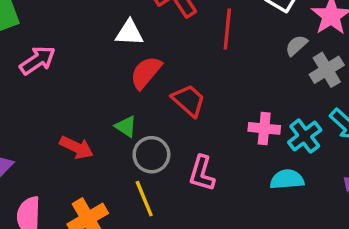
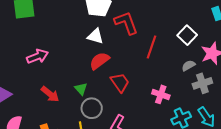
pink arrow: (37, 60) -> (37, 56), moved
pink cross: (264, 128) -> (161, 94), moved

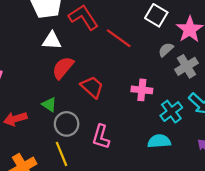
red line: (151, 47) -> (119, 38), turned -60
red arrow: (50, 94) -> (15, 119), turned 138

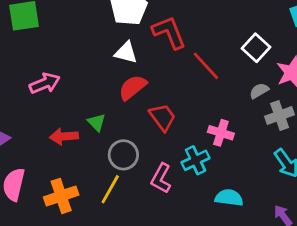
green triangle: (49, 105) -> (97, 122), moved
cyan cross: (171, 112) -> (196, 160), moved
yellow line: (62, 154) -> (110, 189), turned 40

